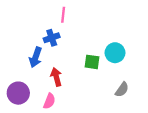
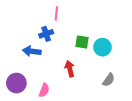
blue arrow: (36, 57) -> (32, 51), turned 78
green square: (92, 62) -> (82, 42), moved
red arrow: (56, 77) -> (70, 69), moved

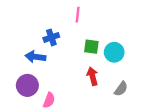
pink line: (56, 13) -> (78, 15), moved
red arrow: (70, 69) -> (92, 76), moved
purple circle: (16, 83) -> (27, 85), moved

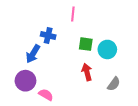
blue cross: (51, 37) -> (48, 35), turned 32
blue arrow: (35, 57) -> (33, 54), turned -66
pink semicircle: (49, 100) -> (46, 95), turned -80

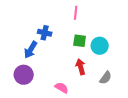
pink line: (73, 14) -> (76, 13), moved
pink semicircle: (46, 95) -> (62, 88), moved

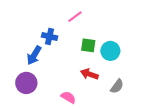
pink line: (76, 13) -> (75, 17), moved, turned 48
red arrow: (81, 67) -> (89, 74), turned -56

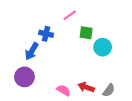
green square: (88, 45) -> (86, 33), moved
red arrow: (89, 74) -> (86, 87), moved
gray semicircle: (117, 86) -> (109, 90), moved

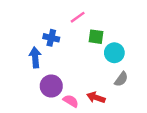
blue arrow: (32, 51) -> (35, 57), turned 144
purple circle: (24, 77) -> (51, 86), moved
gray semicircle: (109, 90) -> (121, 79), moved

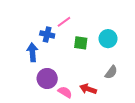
pink line: (78, 17) -> (64, 22), moved
green square: (96, 37) -> (81, 43), moved
cyan circle: (114, 53) -> (108, 39), moved

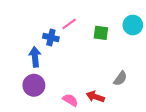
cyan circle: (108, 39) -> (133, 25), moved
green square: (81, 43) -> (101, 33), moved
purple circle: (47, 79) -> (34, 85), moved

